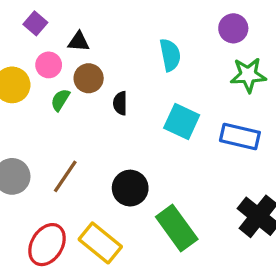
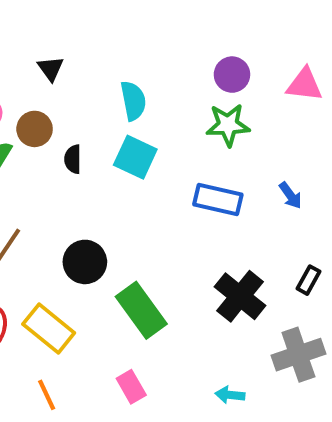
purple circle: (233, 28) -> (232, 75), moved
black triangle: (79, 42) -> (51, 69), moved, turned 50
cyan square: (182, 121) -> (135, 157), moved

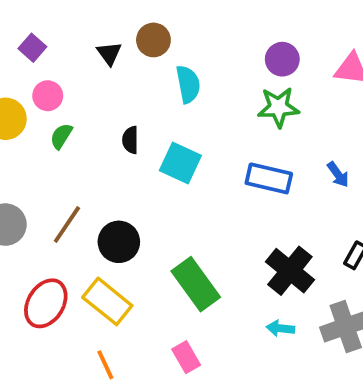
brown circle: (35, 129) -> (153, 40), moved
cyan square: (135, 157) -> (180, 163), moved
black circle: (85, 262) -> (119, 242), moved
cyan arrow: (230, 395) -> (280, 328), moved

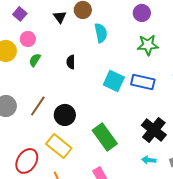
purple circle: (282, 59) -> (142, 13), moved
cyan square: (180, 163) -> (114, 81), moved
red ellipse: (46, 303) -> (27, 161), moved

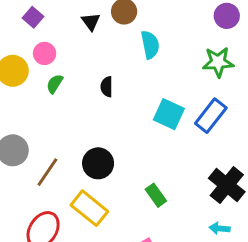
purple circle: (142, 13) -> (227, 16), moved
blue rectangle: (143, 82) -> (211, 116), turned -65
brown line: (38, 106) -> (47, 172), moved
green rectangle: (105, 137) -> (156, 195), size x0.6

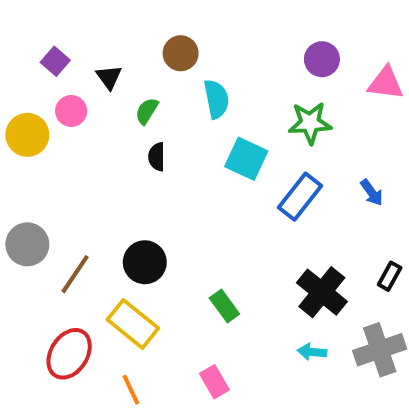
black triangle: (91, 22) -> (109, 77), moved
green semicircle: (55, 84) -> (147, 111), moved
cyan square: (169, 114) -> (246, 159), moved

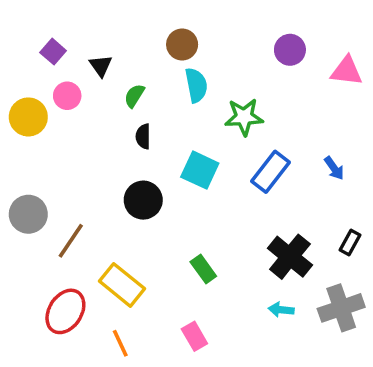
brown circle: (181, 53) -> (182, 44), moved
green star: (310, 123) -> (244, 117), moved
cyan square: (246, 159) -> (200, 170), moved
black circle: (145, 262) -> (143, 200), moved

